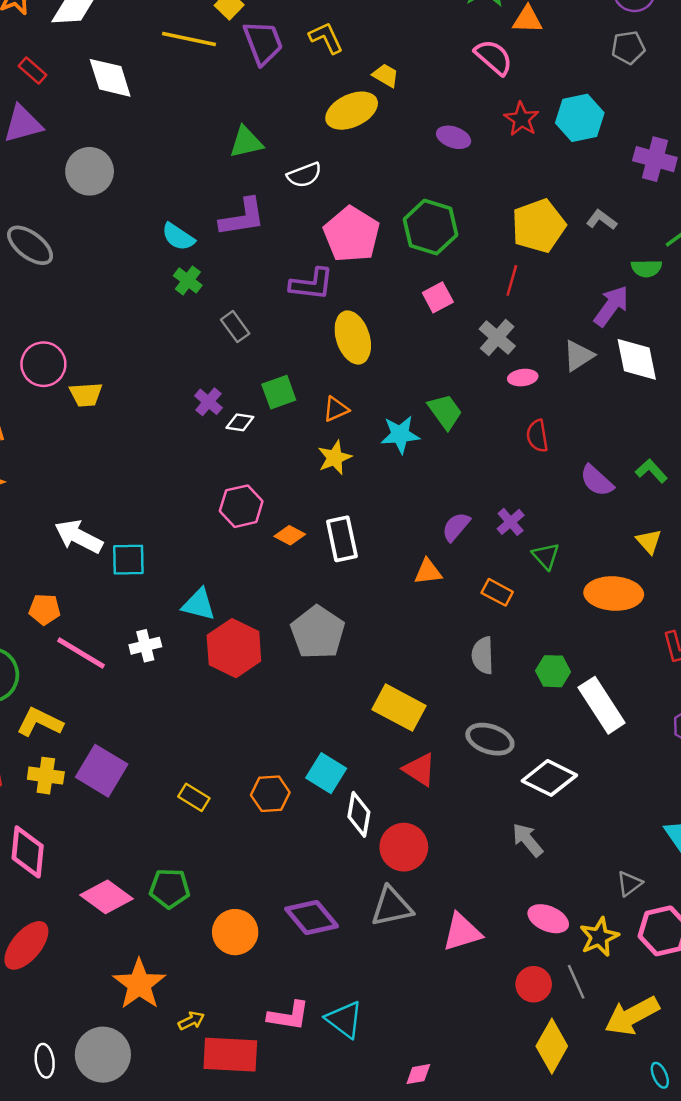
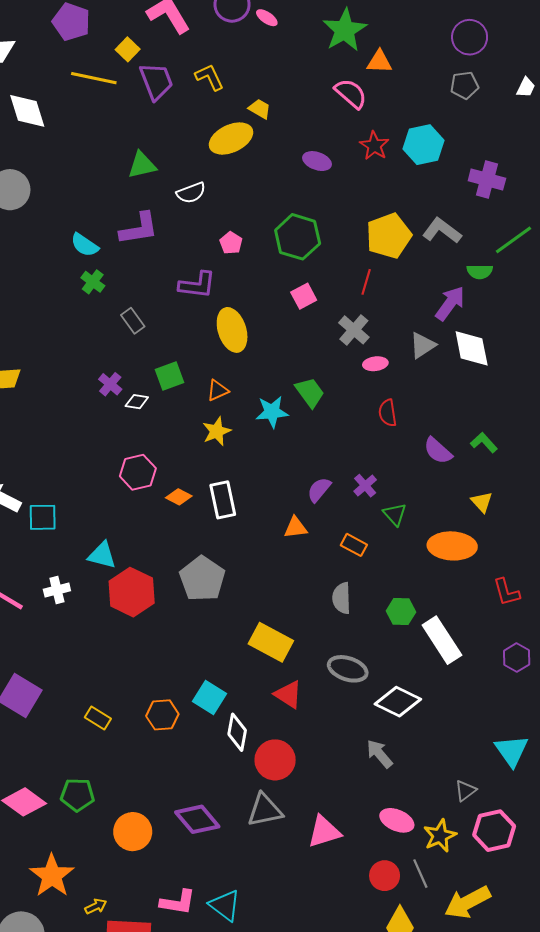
gray L-shape: (602, 220) -> (442, 231), size x1.5
pink pentagon: (352, 234) -> (231, 243), size x0.5

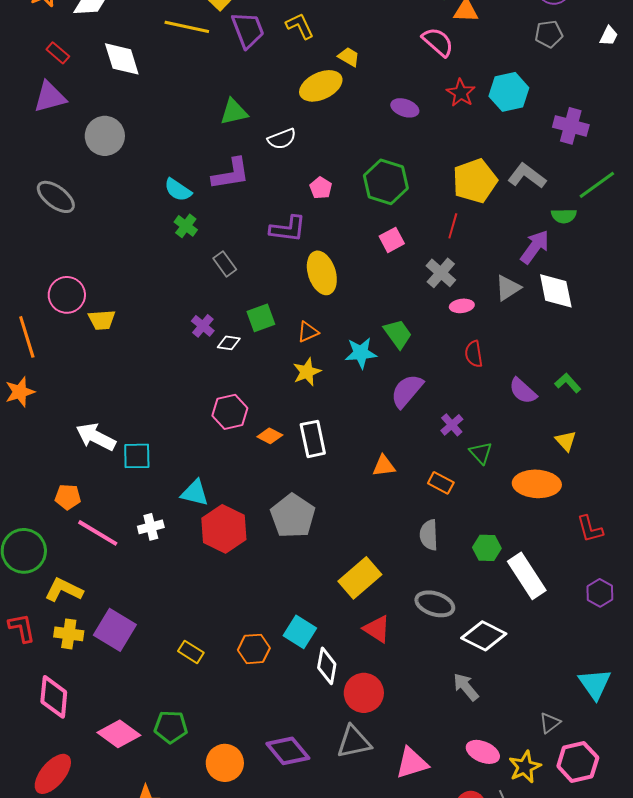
purple semicircle: (319, 490) -> (407, 391), moved, size x1.4
yellow rectangle: (271, 642) -> (360, 578), turned -69

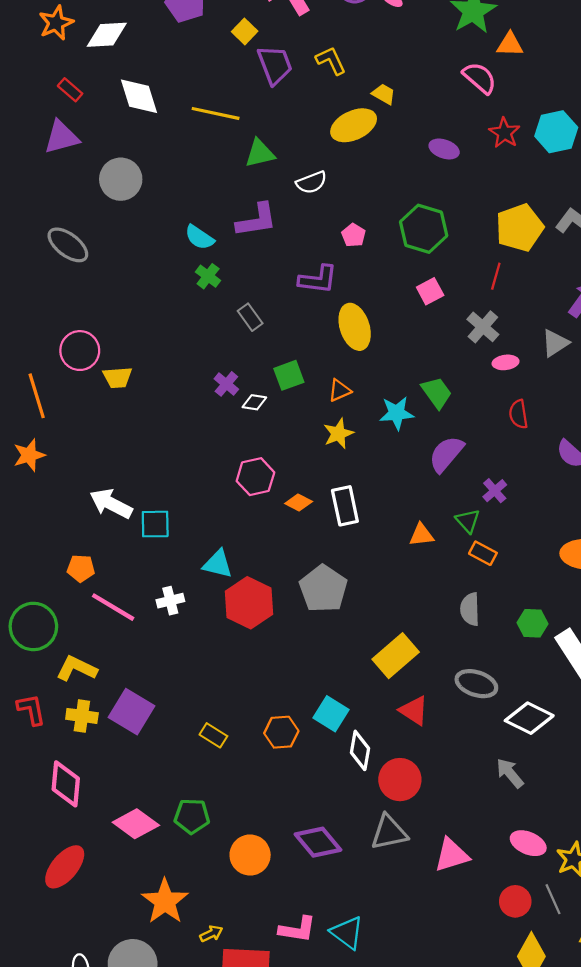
yellow line: (187, 27) -> (216, 113), moved
green triangle: (481, 453) -> (468, 521), moved

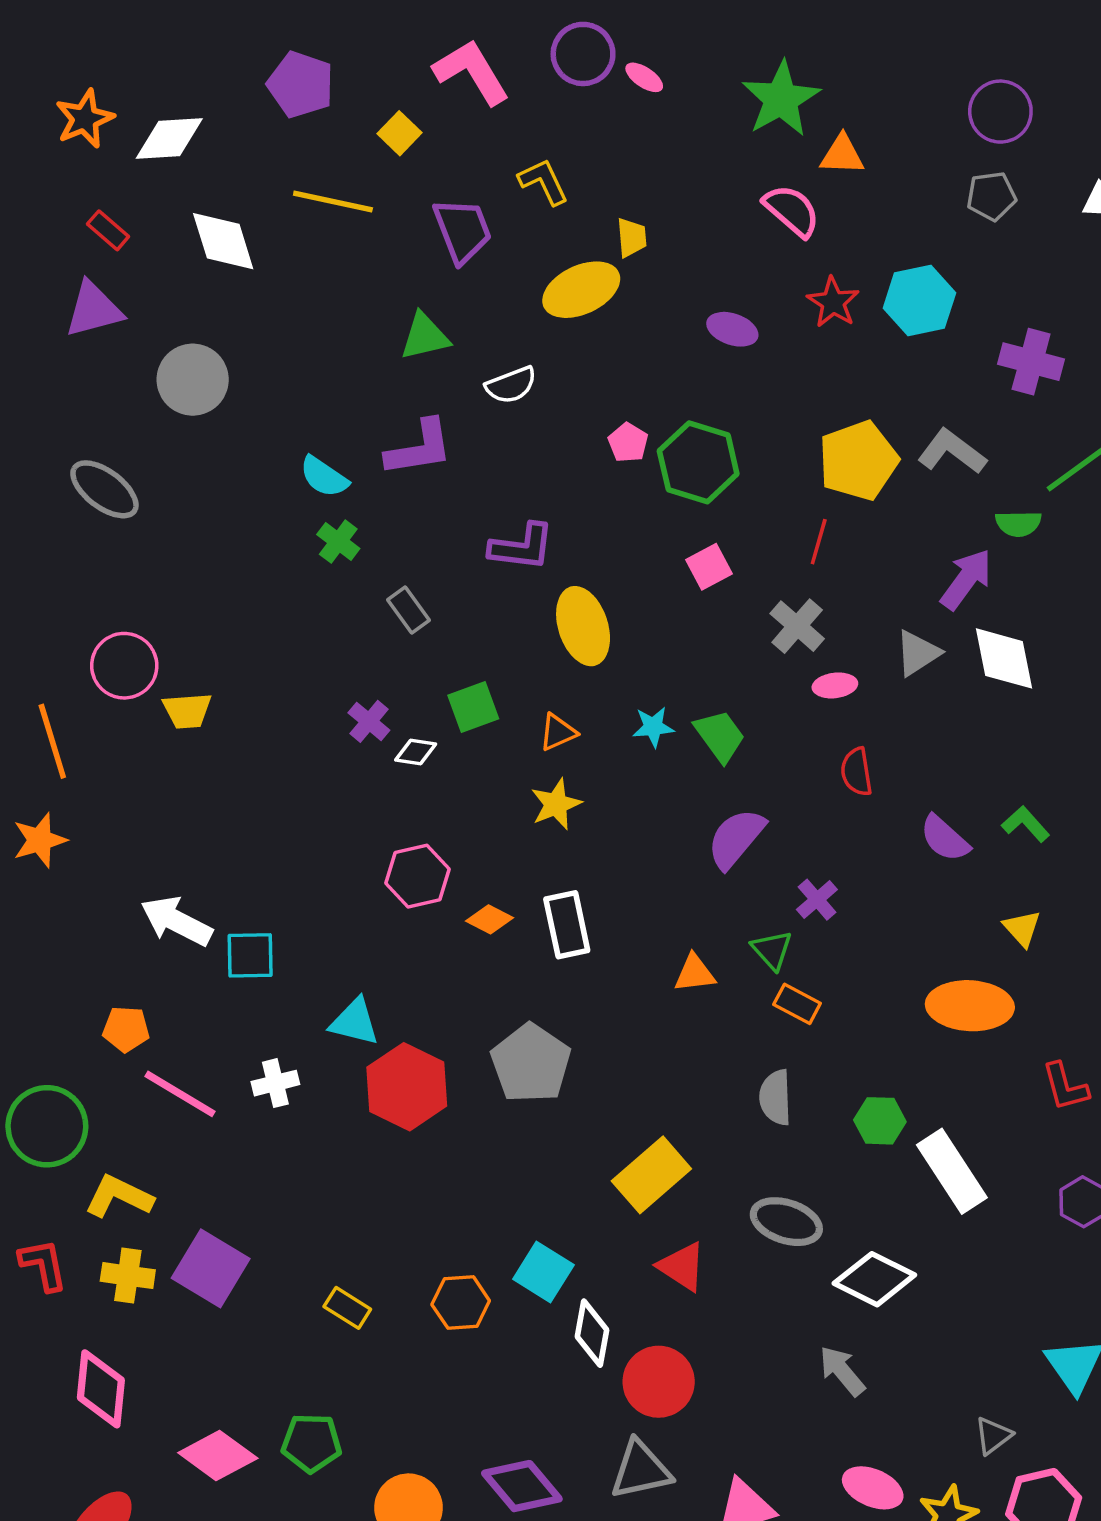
purple trapezoid: (275, 65) -> (462, 230), moved
yellow trapezoid: (384, 94) -> (632, 237), turned 55
yellow line: (216, 113) -> (333, 202), moved
pink pentagon: (354, 235) -> (628, 443), moved
cyan star: (397, 413) -> (653, 727), moved, size x0.7

